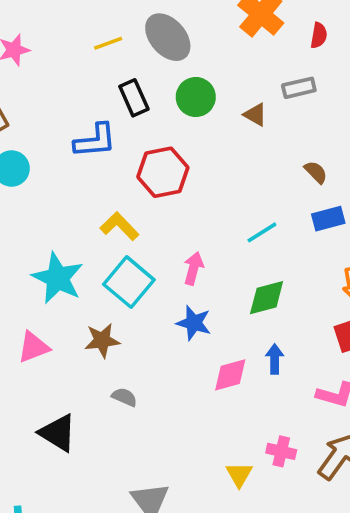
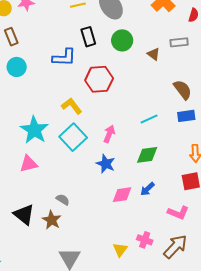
brown semicircle: (316, 172) -> (183, 90), size x1.5
brown star: (102, 340) -> (52, 220), moved, turned 30
pink triangle: (33, 347) -> (29, 164), moved
blue arrow: (275, 359) -> (147, 189), turned -140

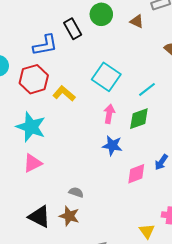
black rectangle: (88, 37) -> (73, 29), moved
red hexagon: (99, 79) -> (34, 79), moved
cyan square: (73, 137) -> (106, 77), moved
green diamond: (147, 155) -> (139, 119), moved

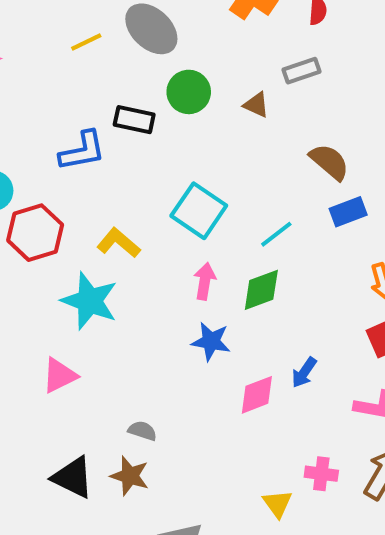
black rectangle: (73, 29) -> (134, 120), turned -48
red hexagon: (34, 79) -> (35, 233), moved
cyan star: (31, 127) -> (90, 301), moved

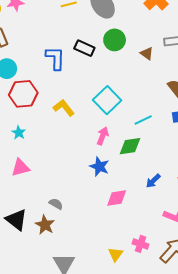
blue L-shape: (82, 151) -> (55, 58), turned -90
cyan star: (90, 301) -> (19, 133), moved, size x0.5
blue arrow: (304, 372) -> (153, 181), moved

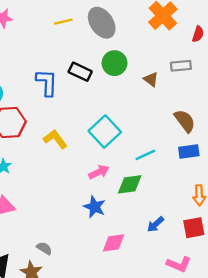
pink arrow: (103, 136) -> (99, 172), turned 42

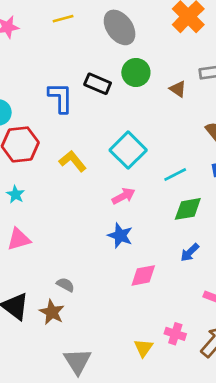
yellow line: (63, 22) -> (63, 19), moved
green diamond: (130, 184) -> (188, 209), moved

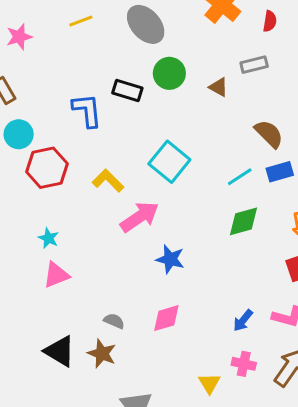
cyan line: (175, 175) -> (240, 177), moved
cyan star: (16, 194) -> (49, 238), moved
pink arrow: (123, 196) -> (140, 217), moved, size x1.5
blue arrow: (190, 252) -> (243, 320), moved
pink diamond: (143, 275) -> (166, 318), moved

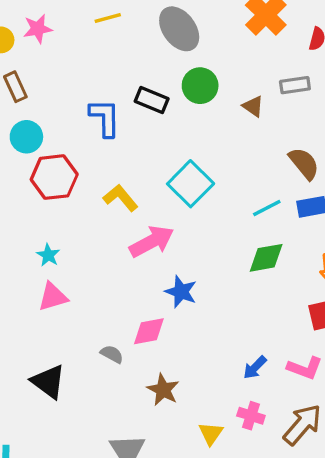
pink diamond: (166, 318) -> (149, 331), moved
brown star: (102, 354) -> (163, 390), moved

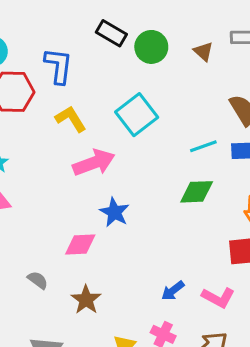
green circle: (200, 86) -> (151, 47), moved
blue L-shape: (105, 118) -> (58, 66), moved
gray semicircle: (112, 354) -> (38, 280), moved

